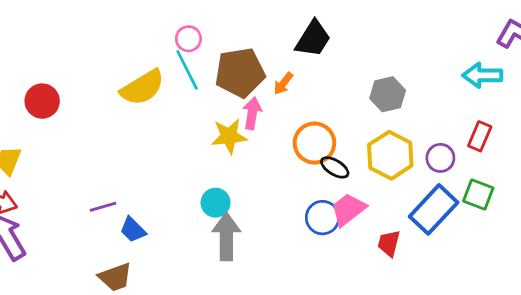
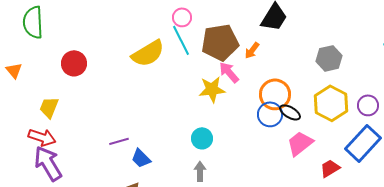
pink arrow: (252, 113) -> (229, 72), turned -50
blue circle: (323, 218) -> (270, 114), moved
gray arrow: (226, 237) -> (200, 171), moved, size x0.6
red trapezoid: (389, 243) -> (330, 168), turned 45

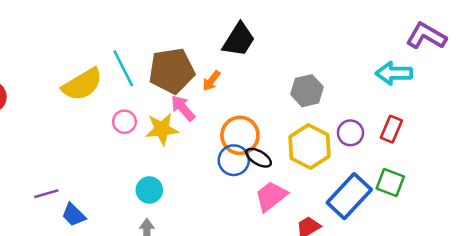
pink circle: (182, 17) -> (124, 122), moved
purple circle: (368, 105) -> (350, 133), moved

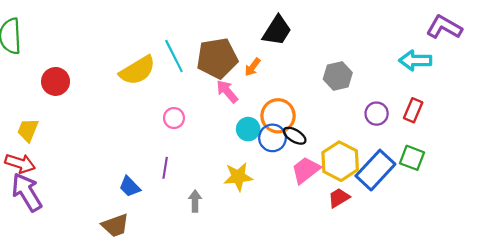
pink circle: (124, 122) -> (174, 118), moved
yellow star: (162, 129) -> (238, 177), moved
yellow hexagon: (309, 147) -> (340, 161), moved
cyan circle: (149, 190) -> (248, 129), moved
purple line: (46, 194) -> (165, 168), moved, turned -65

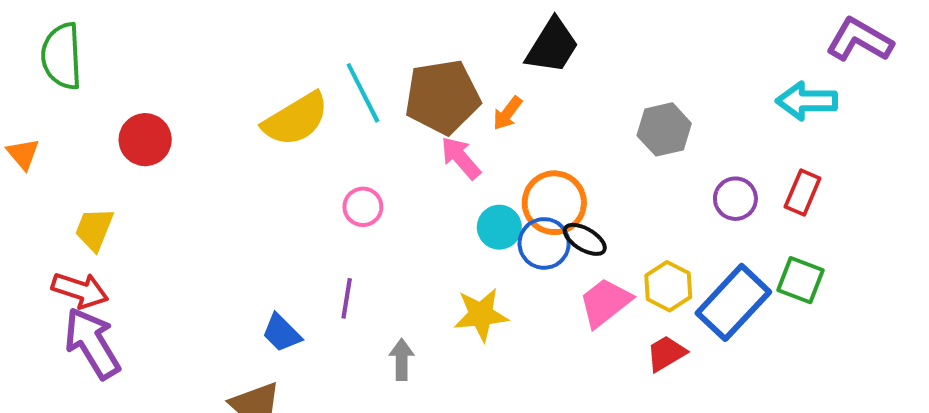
yellow hexagon: (340, 161) -> (668, 286), size x0.7

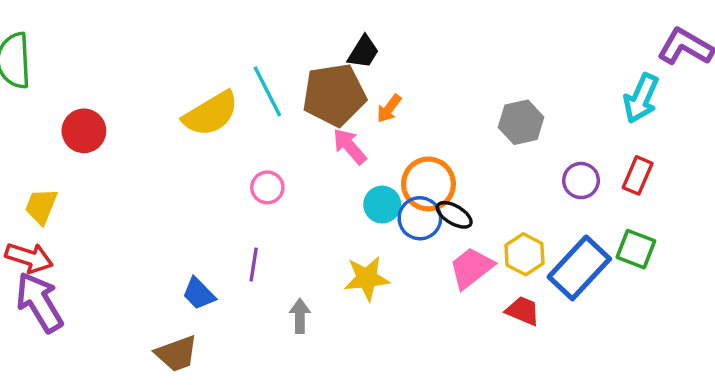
black trapezoid: (552, 46) -> (363, 52), moved, size x0.7
cyan arrow: (807, 101) -> (641, 98), turned -66
red trapezoid: (666, 353) -> (523, 311), turned 54

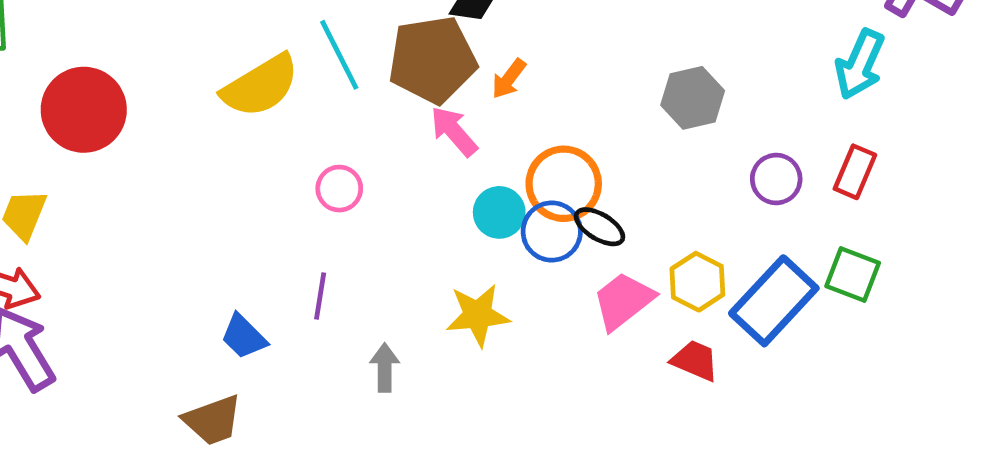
red circle: (84, 131) -> (84, 110), size x1.4

